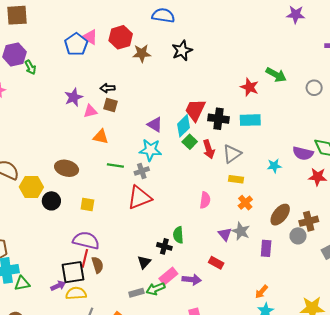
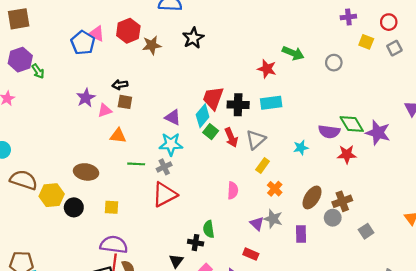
yellow rectangle: (236, 179) -> (263, 166), turned -56

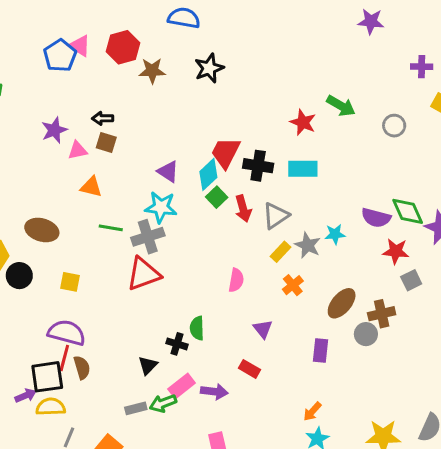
gray cross: (164, 167) -> (148, 237), size x1.5
gray star: (273, 219) -> (308, 245), moved
gray square: (366, 231) -> (411, 280), moved

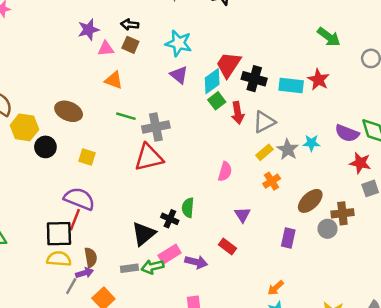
red star: (303, 122) -> (318, 80), moved
cyan star: (161, 207) -> (179, 43), moved
black triangle: (148, 365) -> (144, 234), size x1.5
brown semicircle: (82, 368) -> (91, 257), moved
purple arrow: (26, 396) -> (85, 273), moved

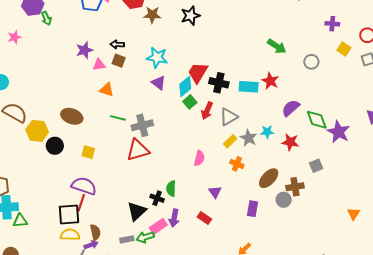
red arrow: (238, 113) -> (207, 111), turned 36
purple semicircle: (347, 133) -> (291, 108), moved, turned 120
red star: (360, 163) -> (290, 142), moved
orange cross: (272, 181) -> (237, 164), turned -32
purple arrow: (196, 262) -> (174, 218), moved, turned 90

